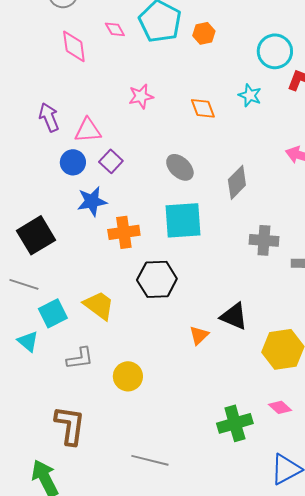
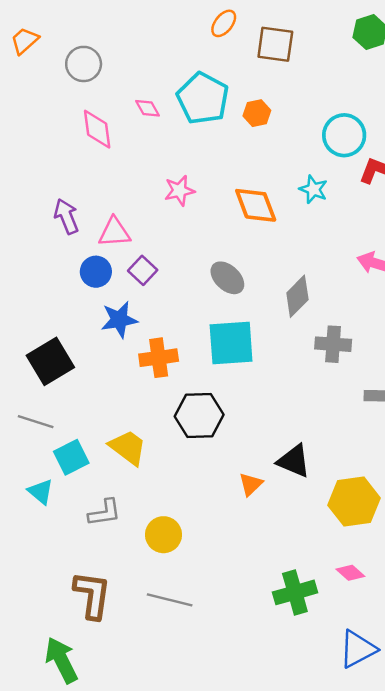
orange diamond: (203, 108) -> (256, 205), size x1.4
gray cross: (264, 240) -> (333, 344), moved
gray line: (150, 460) -> (170, 600), moved

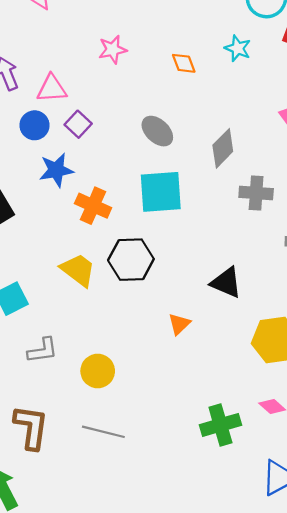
orange diamond: (256, 205) -> (184, 63), size x0.6
orange cross: (159, 358) -> (93, 206), turned 32
yellow trapezoid: (128, 447) -> (78, 270), moved
black triangle: (294, 461) -> (226, 283), moved

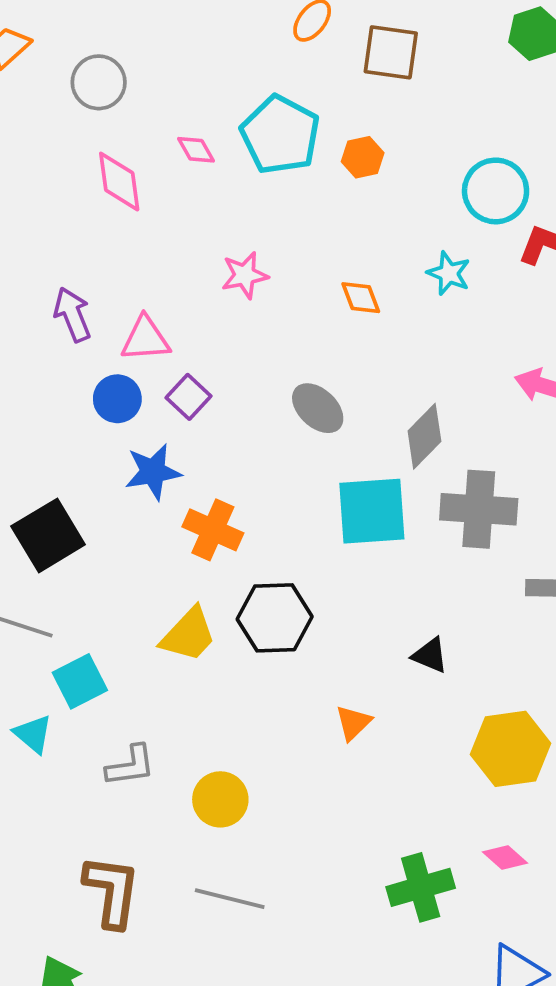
cyan square: (161, 192) -> (372, 511), moved
gray cross: (256, 193) -> (479, 509), size x1.4
yellow trapezoid: (78, 270) -> (189, 635), turned 96
black triangle: (226, 283) -> (430, 655), size x0.7

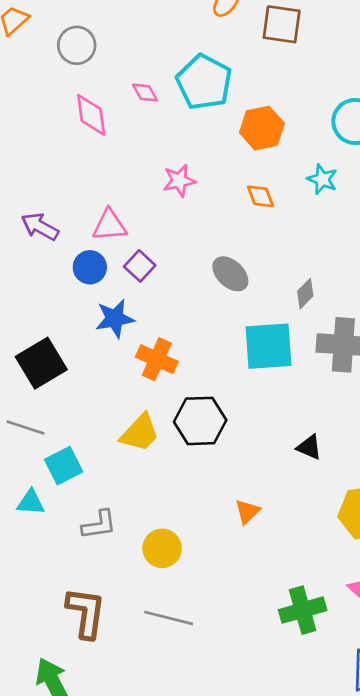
orange hexagon: (363, 157) -> (262, 128), moved, size x1.5
purple arrow: (72, 315) -> (40, 227), moved, turned -39
gray diamond: (424, 436) -> (305, 294), size x0.7
orange triangle: (353, 723) -> (247, 512), moved
cyan triangle: (33, 734) -> (31, 502), turned -36

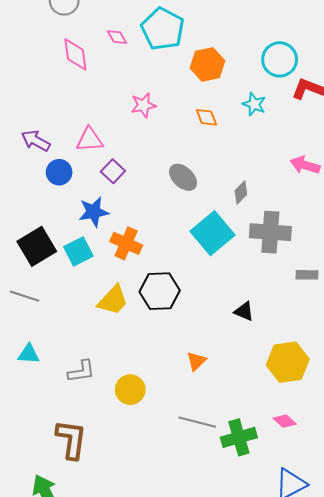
blue circle: (90, 267) -> (59, 172), moved
cyan square: (268, 346) -> (212, 233), turned -36
cyan square: (64, 466) -> (78, 251), moved
gray line: (169, 618) -> (197, 422), moved

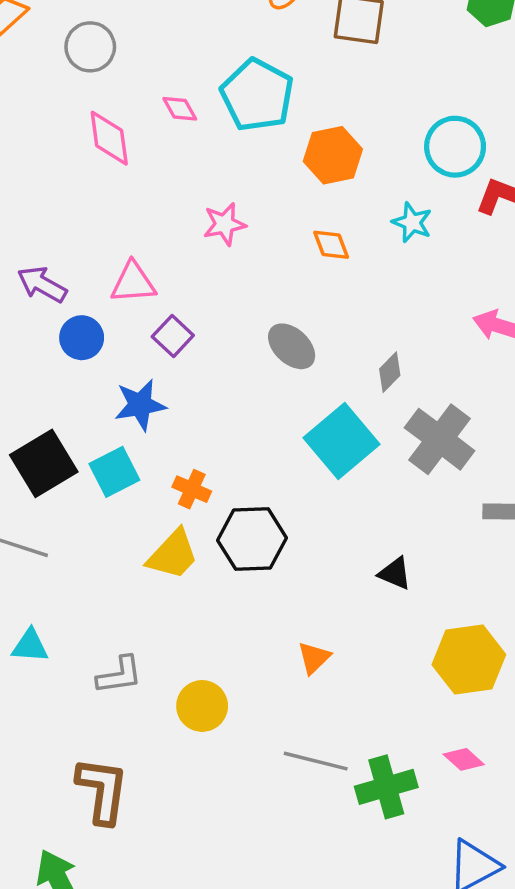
gray cross: (270, 232) -> (440, 439), turned 33
orange cross: (126, 243) -> (192, 489), moved, size x0.7

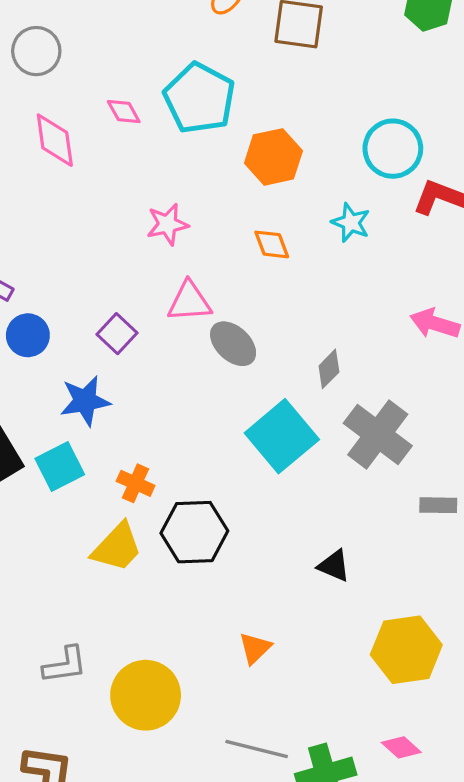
pink triangle: (133, 283) -> (189, 302), moved
yellow circle: (202, 706) -> (146, 695), size x1.4

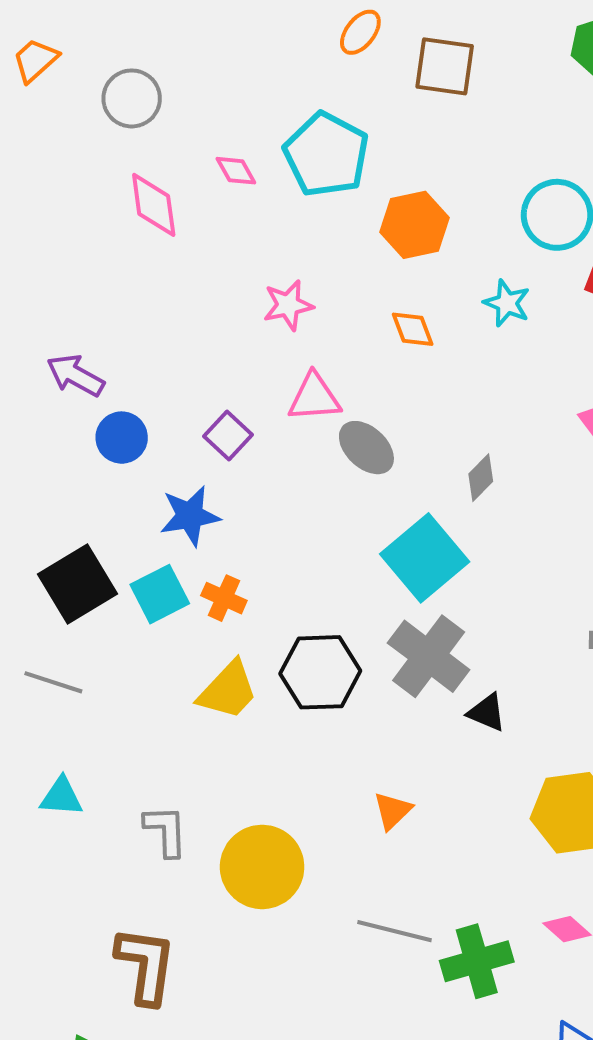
gray cross: (378, 435) -> (429, 656), moved
orange cross: (136, 483) -> (224, 598), moved
gray L-shape: (65, 665) -> (166, 831), turned -84

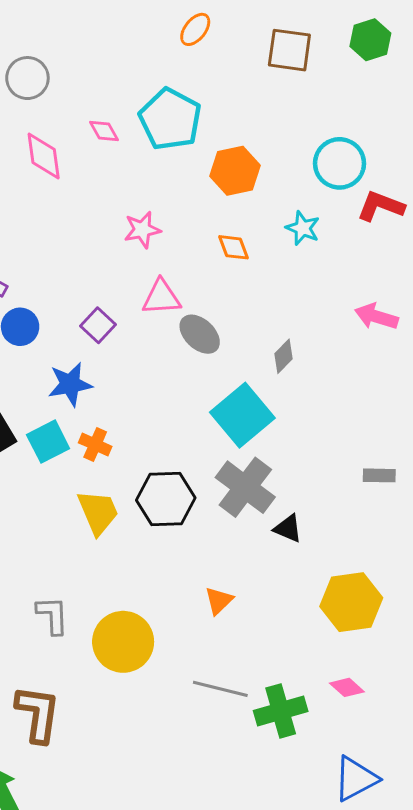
brown square: (445, 66) -> (289, 50), moved
yellow trapezoid: (228, 690) -> (98, 512), turned -66

